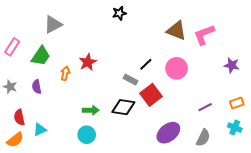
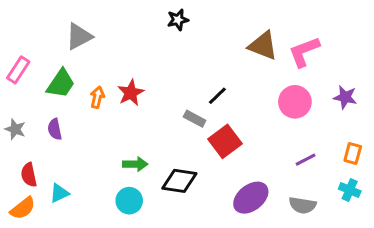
pink circle: (177, 68) -> (295, 102), moved
orange arrow: (65, 73) -> (97, 97), moved
orange rectangle: (237, 103) -> (353, 154), turned -56
black diamond: (123, 107) -> (179, 181), moved
gray semicircle: (203, 138) -> (303, 205), turned 72

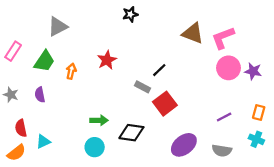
red star: (131, 93) -> (107, 60), moved
pink circle: (295, 102) -> (229, 68), moved

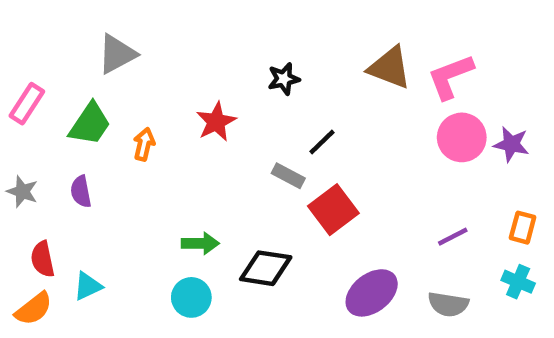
black star: (130, 14) -> (284, 79), moved

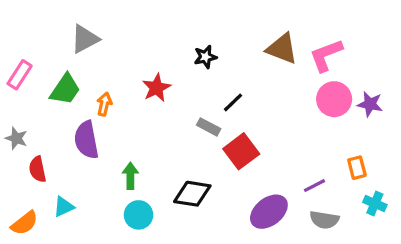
purple semicircle: (81, 192) -> (86, 140), moved, size x1.6
orange rectangle: (523, 228) -> (357, 168), moved, turned -30
purple line: (453, 237) -> (315, 186), moved
green arrow: (200, 243) -> (130, 176), moved, turned -90
red semicircle: (43, 259) -> (37, 169), moved

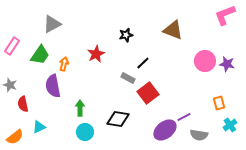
pink L-shape: (326, 55) -> (225, 15), moved
purple line: (315, 186) -> (184, 117), moved
cyan cross: (375, 203) -> (230, 125), turned 32

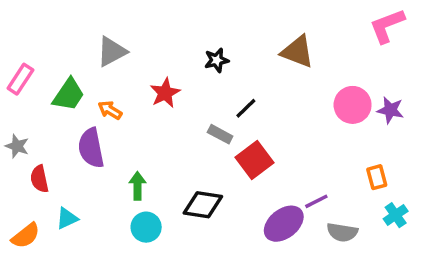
gray triangle: (52, 24) -> (112, 52), moved
orange arrow: (64, 64) -> (110, 110), turned -72

